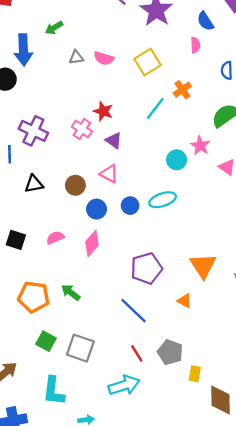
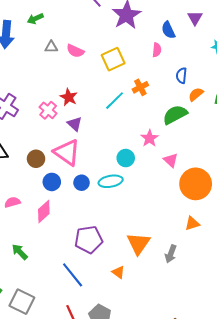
cyan circle: (177, 160) -> (126, 158), moved
pink triangle: (109, 174) -> (67, 153), size x1.6

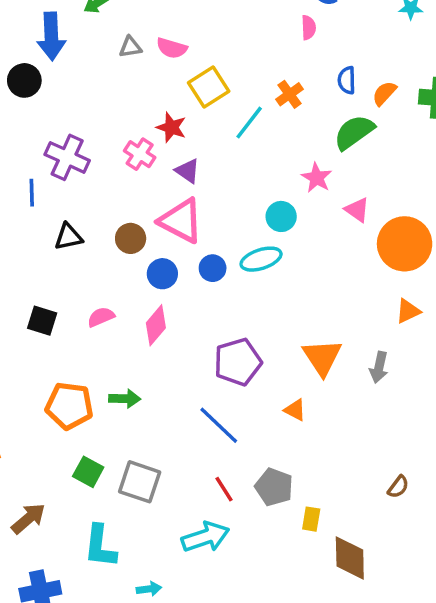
yellow square: (113, 59) -> (209, 87), moved
blue semicircle: (181, 76) -> (347, 80), moved
green arrow: (20, 252) -> (125, 399), turned 144

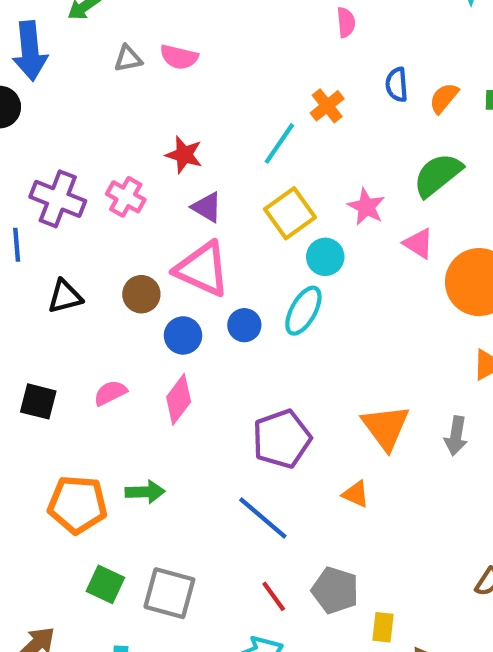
yellow square: (209, 87) -> (290, 213), moved
green semicircle: (354, 132) -> (438, 175), moved
pink cross: (140, 154) -> (126, 197), moved
cyan ellipse: (261, 259) -> (303, 311), turned -39

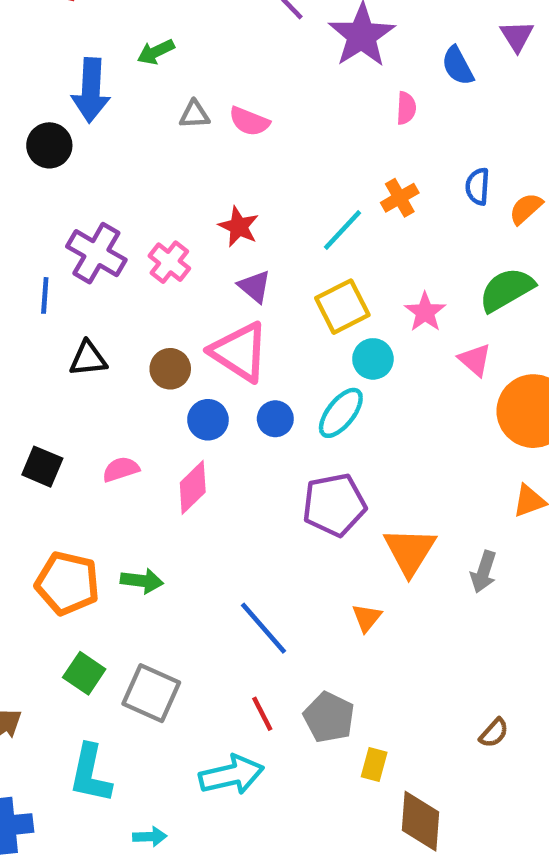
pink semicircle: (346, 22) -> (406, 108), moved
purple pentagon: (282, 439) -> (334, 505), moved
orange triangle: (356, 494) -> (367, 618), turned 36

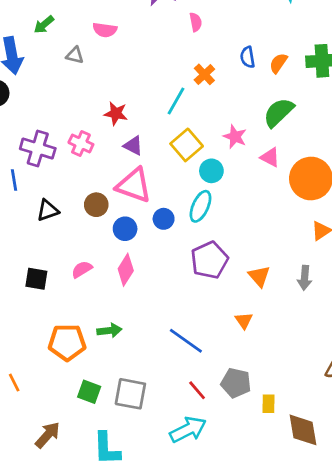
gray triangle: (194, 115) -> (75, 55), turned 30
pink semicircle: (249, 121) -> (105, 30), moved
orange triangle: (410, 551) -> (259, 276), size x0.7

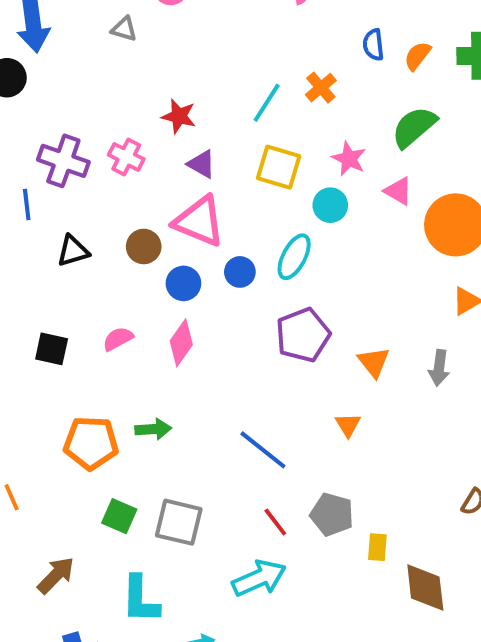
orange cross: (204, 74) -> (321, 88), moved
yellow square: (187, 145) -> (279, 167), turned -36
cyan circle: (211, 171) -> (330, 205), moved

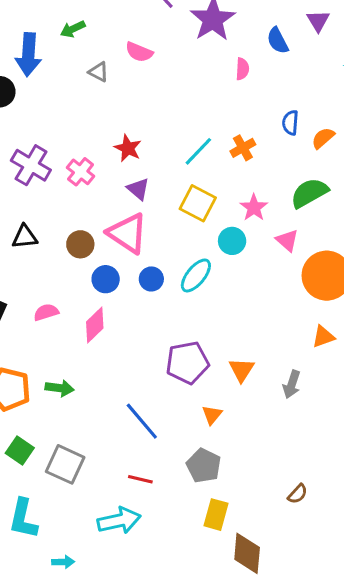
purple pentagon: (303, 335) -> (187, 363), moved
gray pentagon: (332, 514) -> (204, 466), moved
red line: (275, 522) -> (140, 479), turned -50
yellow rectangle: (377, 547) -> (216, 515), size x1.4

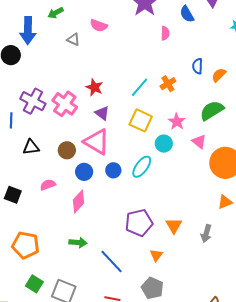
pink cross: (81, 172) -> (65, 104), size x1.4
pink semicircle: (46, 312) -> (48, 185), moved
green arrow: (60, 388) -> (78, 243), moved

